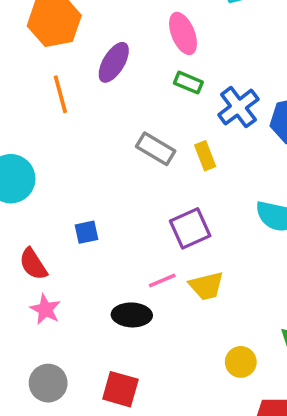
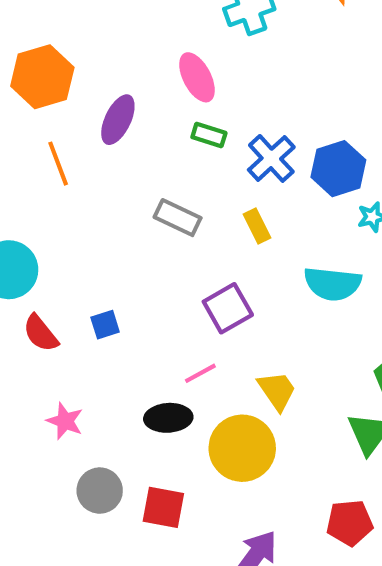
yellow rectangle: (205, 156) -> (257, 226), moved
red semicircle: (33, 264) -> (41, 333), moved
yellow trapezoid: (206, 286) -> (277, 391), moved, turned -105
yellow circle: (241, 362) -> (242, 448), moved, size x1.8
gray circle: (48, 383) -> (100, 491), moved

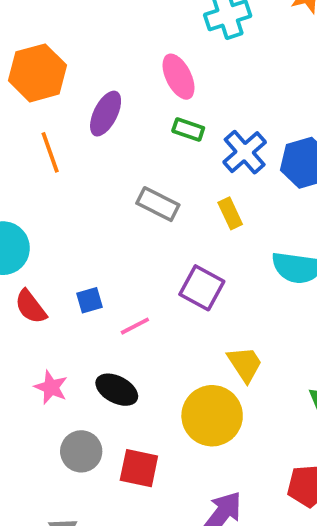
purple square: (228, 308) -> (202, 288), turned -33
pink line: (200, 373) -> (135, 326), moved
black ellipse: (168, 418) -> (117, 390), moved, turned 30

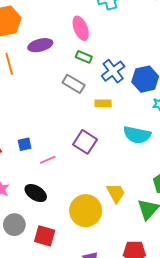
purple ellipse: (106, 114) -> (40, 45), turned 45
gray rectangle: (158, 204) -> (74, 84), moved
yellow rectangle: (230, 213) -> (103, 103), turned -70
yellow trapezoid: (245, 364) -> (116, 193), moved

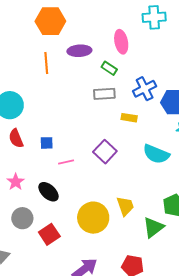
green rectangle: (84, 57) -> (109, 68), moved
gray rectangle: (74, 84) -> (104, 94), turned -45
red square: (45, 236) -> (49, 234), turned 30

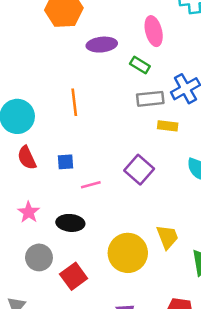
orange line: (46, 63) -> (74, 102), moved
gray rectangle: (104, 94) -> (150, 99), moved
black ellipse: (49, 192) -> (70, 223), turned -35

